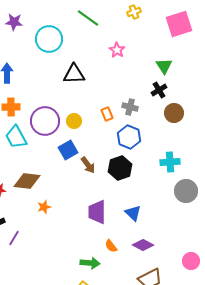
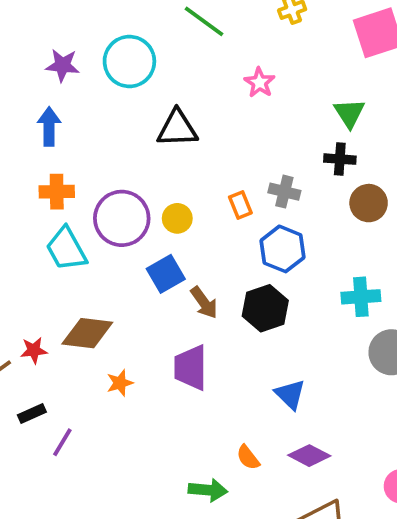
purple star: (14, 22) -> (62, 65), moved
black cross: (159, 90) -> (340, 159), turned 35
purple trapezoid: (97, 212) -> (191, 368), moved

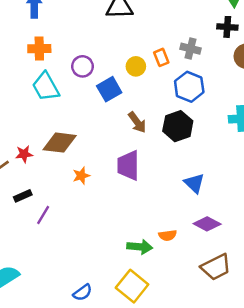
purple circle: (122, 218) -> (83, 66), size x0.6
yellow circle: (177, 218) -> (136, 66), moved
blue square: (166, 274) -> (109, 89), moved
orange semicircle: (248, 458) -> (168, 235), moved, turned -60

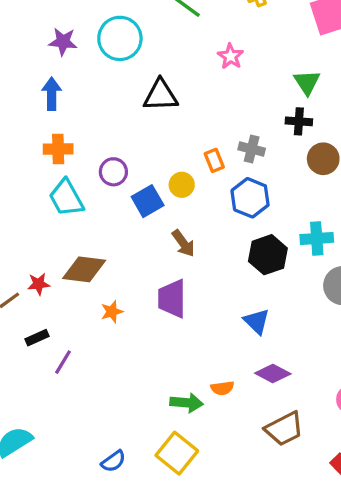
yellow circle: (136, 66) -> (182, 185), moved
black hexagon: (178, 126) -> (268, 255), moved

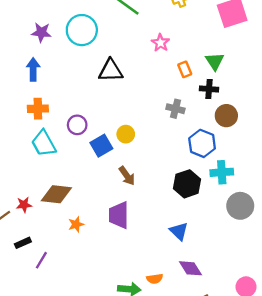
orange rectangle: (214, 160) -> (185, 69), moved
blue hexagon: (250, 198) -> (202, 143), moved
purple diamond: (273, 373) -> (191, 268), turned 30

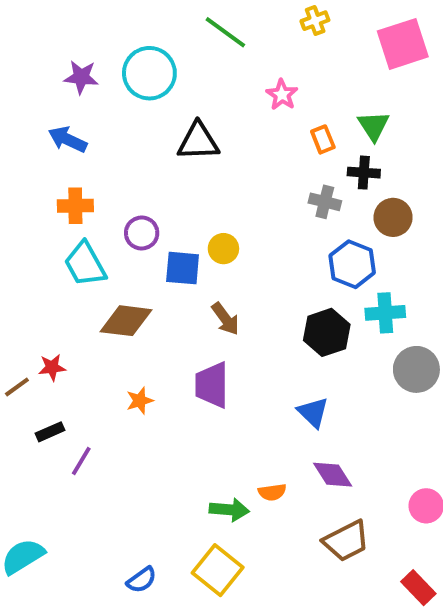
blue arrow: (33, 69) -> (68, 139), turned -65
gray cross: (175, 109) -> (325, 202), moved
blue square: (101, 146) -> (183, 268), turned 35
brown diamond: (56, 194) -> (126, 321), moved

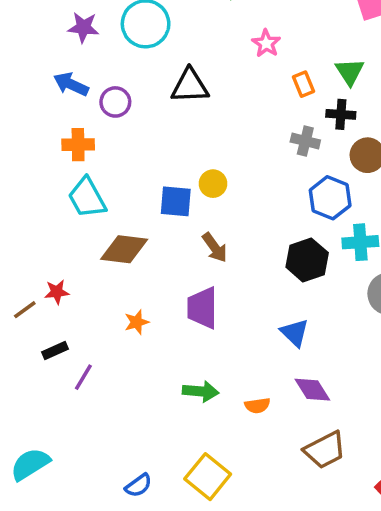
purple circle: (142, 233) -> (115, 102), moved
green arrow: (229, 510) -> (201, 391), moved

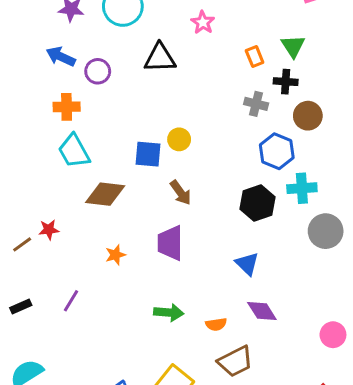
pink star: (266, 43) -> (203, 22), moved
black rectangle: (55, 351) -> (21, 307), moved
brown trapezoid: (325, 450) -> (235, 361), moved

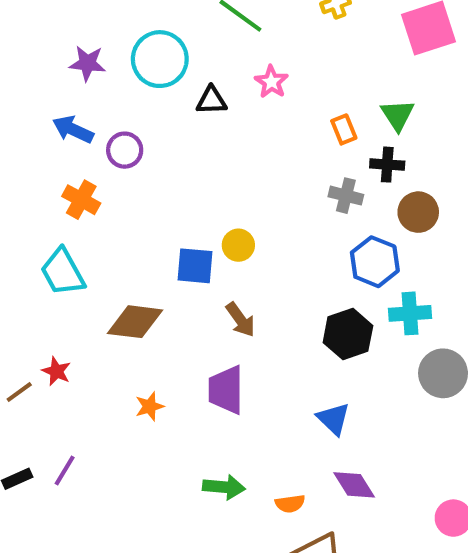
black triangle: (160, 58) -> (211, 100), moved, size x0.7
orange cross: (67, 107) -> (81, 200), turned 30
cyan trapezoid: (74, 151) -> (63, 272), moved
red star: (49, 230) -> (56, 371), turned 30
purple line: (71, 301) -> (65, 470), moved

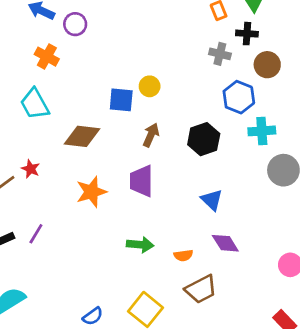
brown arrow: (240, 320) -> (151, 135), turned -120
black hexagon: (348, 334) -> (204, 139), moved
orange star: (149, 406) -> (91, 192), size x1.6

